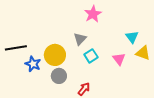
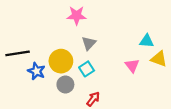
pink star: (93, 14) -> (77, 15), moved, turned 30
cyan triangle: (132, 37) -> (147, 41), turned -48
cyan square: (91, 56) -> (87, 69), moved

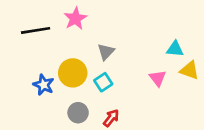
pink star: (77, 15) -> (75, 18), moved, turned -30
black line: (18, 53) -> (36, 30), moved
gray circle: (65, 84) -> (78, 113), moved

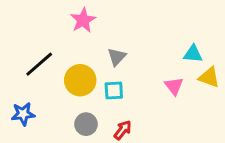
black line: (36, 30) -> (39, 64), moved, turned -32
cyan square: (103, 82) -> (114, 90), turned 30
blue star: (44, 85) -> (23, 114), moved, turned -30

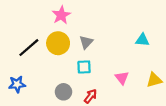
yellow triangle: (209, 77) -> (154, 80), moved, turned -35
yellow circle: (80, 80) -> (58, 43), moved
pink triangle: (174, 86) -> (122, 78), moved

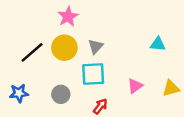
cyan square: (84, 67) -> (93, 74), size x1.5
pink triangle: (122, 78) -> (135, 86), turned 32
gray circle: (63, 92) -> (61, 94), moved

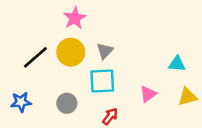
cyan triangle: (158, 44) -> (177, 64), moved

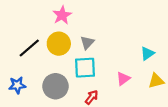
cyan triangle: (177, 64) -> (147, 53), turned -40
gray circle: (67, 103) -> (55, 86), size x1.5

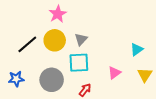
yellow triangle: (156, 81) -> (145, 75), turned -42

